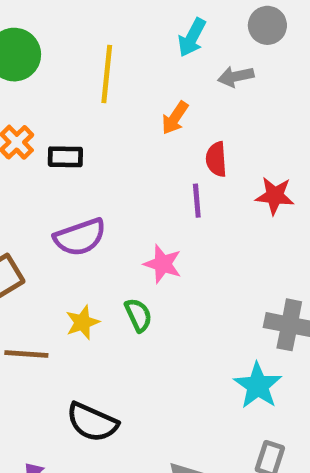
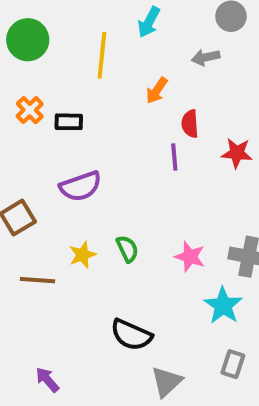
cyan arrow: (192, 38) -> (149, 22), moved
pink star: (163, 264) -> (190, 257), moved
black semicircle: (92, 422) -> (131, 335), moved

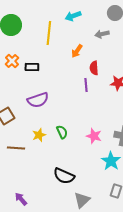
cyan arrow: (149, 22) -> (73, 16), turned 42

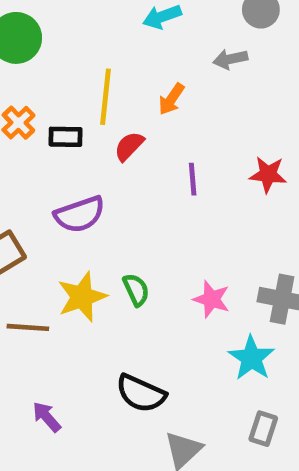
yellow line: (49, 33) -> (106, 97), moved
red semicircle: (94, 68) -> (129, 146), moved, turned 48
yellow star: (39, 135) -> (82, 297), size x1.5
purple arrow: (21, 199) -> (47, 417), moved

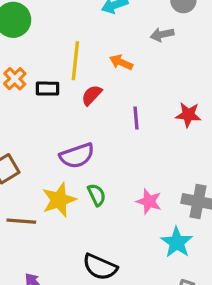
orange arrow: (171, 99) -> (121, 62), turned 80
purple semicircle: (80, 214) -> (77, 156), moved

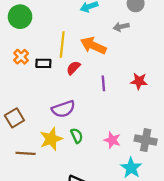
orange arrow: (121, 62) -> (93, 46), size x1.6

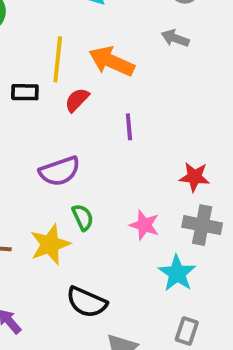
gray arrow: (121, 27) -> (175, 38), moved, turned 32
red star: (139, 81) -> (194, 177), moved
yellow star: (51, 139) -> (50, 244), moved

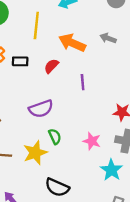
gray arrow: (175, 38) -> (108, 38), moved
yellow line: (58, 59) -> (36, 26), moved

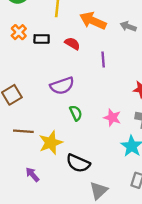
gray arrow: (108, 38) -> (128, 26), moved
red semicircle: (51, 66) -> (72, 44), turned 77
yellow star: (35, 153) -> (51, 143), moved

